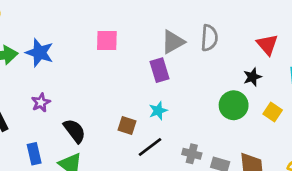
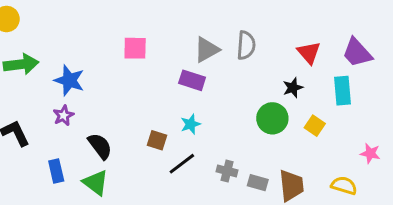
blue star: (39, 53) -> (69, 80), moved
purple rectangle: (159, 70) -> (192, 80), turned -55

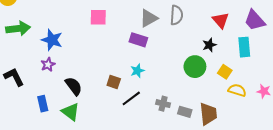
yellow semicircle: (344, 186) -> (237, 90), moved

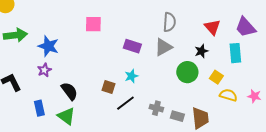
gray triangle: (149, 18) -> (163, 47), moved

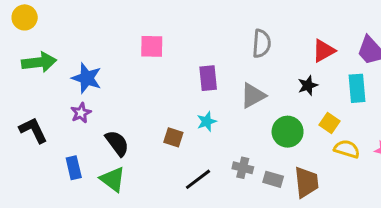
red triangle: (212, 27) -> (324, 51), turned 42
purple rectangle: (132, 46) -> (208, 78), turned 66
gray triangle: (163, 47) -> (253, 96), moved
green circle: (187, 72) -> (288, 132), moved
black line: (125, 103) -> (198, 179), moved

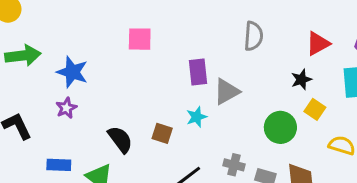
gray triangle: (253, 96) -> (227, 91), moved
yellow square: (329, 123) -> (315, 109), moved
black semicircle: (117, 143) -> (120, 139), moved
blue rectangle: (74, 168) -> (59, 165), turned -75

